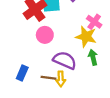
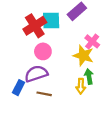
purple semicircle: (65, 60) -> (36, 74), moved, turned -45
yellow arrow: (61, 79) -> (81, 86), moved

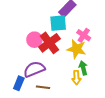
cyan square: (51, 21) -> (58, 23), moved
red cross: (35, 26) -> (49, 43), moved
pink circle: (43, 51) -> (34, 40), moved

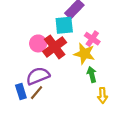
yellow arrow: (76, 78) -> (102, 95), moved
blue rectangle: (19, 83) -> (21, 91), turned -40
brown line: (43, 87) -> (37, 93), moved, turned -56

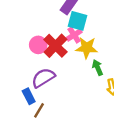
cyan square: (64, 25) -> (78, 21), moved, turned 30
pink cross: (92, 39) -> (74, 35), moved, turned 32
brown line: (37, 93) -> (39, 110), moved

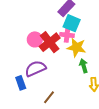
pink cross: (74, 35) -> (67, 35), turned 32
brown line: (39, 110) -> (49, 97), moved

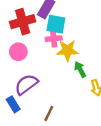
red cross: (50, 42) -> (23, 22), moved, turned 35

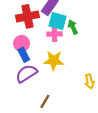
yellow star: (67, 50) -> (54, 60), moved
green arrow: (80, 69) -> (73, 27), moved
blue rectangle: (13, 104) -> (24, 55), moved

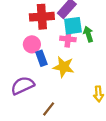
cyan square: (57, 21) -> (73, 26), turned -30
blue rectangle: (24, 55) -> (41, 58), moved
purple semicircle: (26, 74) -> (23, 86), moved

